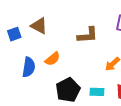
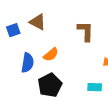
brown L-shape: (88, 35) -> (85, 31), turned -85
black pentagon: (68, 90) -> (50, 85), moved

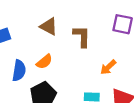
brown triangle: (38, 22) -> (49, 26), moved

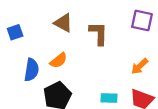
orange arrow: (108, 67) -> (140, 66), moved

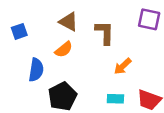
orange semicircle: (59, 60) -> (64, 49), moved
orange arrow: (140, 66) -> (123, 66), moved

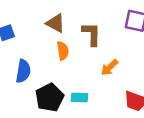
orange semicircle: (64, 49) -> (63, 51), moved, turned -60
cyan rectangle: (115, 99) -> (80, 97), moved

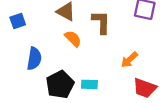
orange semicircle: (63, 51) -> (73, 39), turned -36
orange arrow: (109, 68) -> (129, 60), moved

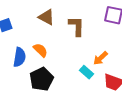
orange semicircle: (73, 39) -> (40, 50), moved
cyan rectangle: (89, 84) -> (86, 72), moved, turned 40

